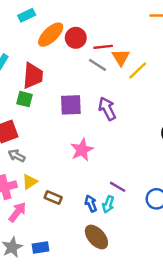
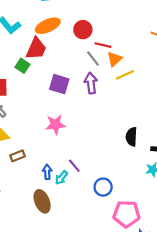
orange ellipse: (51, 35) -> (48, 26), moved
purple arrow: (107, 109) -> (91, 83), moved
brown rectangle: (53, 198) -> (17, 156), turned -64

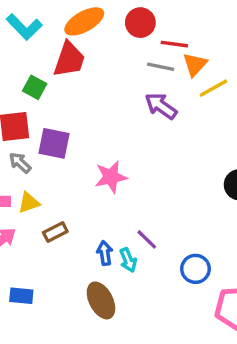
gray line: (93, 59) -> (161, 67), turned -35
green square: (22, 66) -> (35, 87), moved
purple arrow: (91, 83) -> (161, 106), turned -42
purple square: (59, 84) -> (54, 143), moved
cyan arrow: (61, 178) -> (128, 260), turned -56

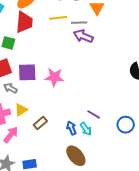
gray line: (161, 67) -> (79, 23), moved
yellow line: (213, 88) -> (58, 18), moved, turned 36
pink star: (111, 177) -> (54, 77), moved, turned 30

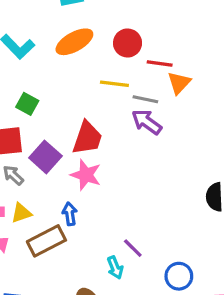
red trapezoid: (24, 22) -> (87, 138), moved
purple square: (27, 72) -> (45, 157), turned 30
brown rectangle: (40, 123) -> (46, 241), size x1.6
blue arrow: (72, 128) -> (70, 214), moved

